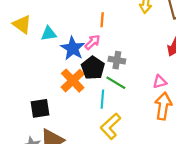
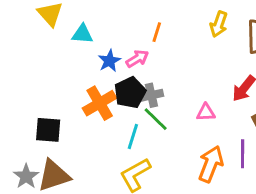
blue star: (73, 48) -> (109, 61), size x0.7
gray cross: (117, 60) -> (151, 95), moved, turned -35
pink triangle: (160, 82) -> (206, 113), moved

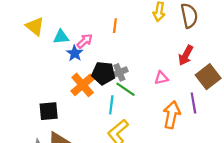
pink arrow: (137, 59) -> (85, 41), moved
blue star: (109, 61) -> (75, 53), moved
black pentagon: (130, 93) -> (103, 73), turned -30

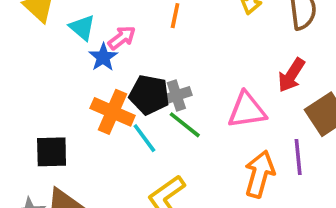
cyan triangle: (61, 37) -> (82, 28), turned 42
pink triangle: (161, 78) -> (247, 110), size x1.6
orange cross: (83, 85) -> (113, 112), turned -30
cyan line: (111, 105) -> (144, 138), moved, turned -48

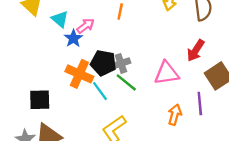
orange arrow: (260, 174) -> (175, 115), size x0.7

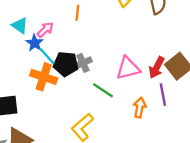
red arrow: (196, 50) -> (157, 67), moved
green line: (126, 82) -> (103, 90), moved
cyan line: (100, 91) -> (47, 56), moved

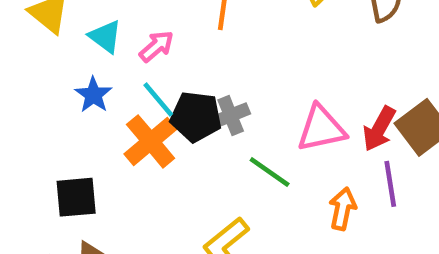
blue star: (35, 43) -> (93, 95), moved
orange cross: (44, 77) -> (151, 141), turned 30

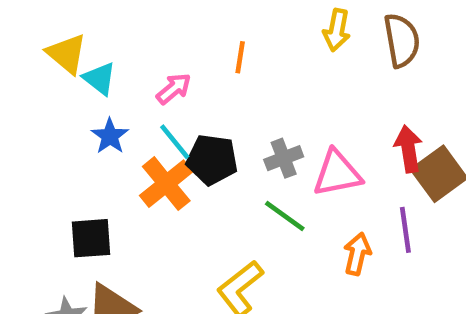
cyan triangle: (105, 37) -> (100, 78), moved
gray cross: (231, 115) -> (284, 158), moved
red arrow: (379, 129) -> (408, 149), moved, turned 141

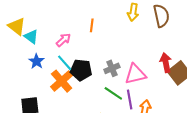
purple line: (405, 230) -> (130, 99), moved

